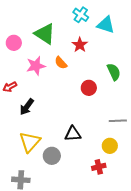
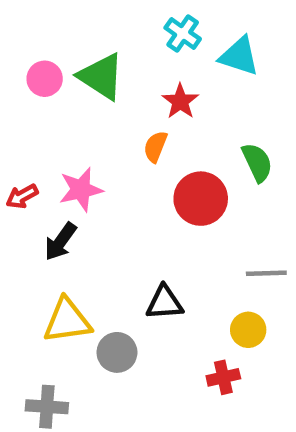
pink circle: (14, 43) -> (45, 79), moved
orange semicircle: (61, 63) -> (155, 147), moved, turned 64
pink star: (36, 66) -> (81, 190), moved
red circle: (89, 88) -> (201, 199), size x1.5
yellow triangle: (30, 142) -> (67, 321), turned 40

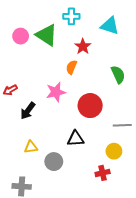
cyan cross: (183, 33) -> (71, 16), moved, turned -35
pink star: (81, 190) -> (56, 92), moved
red circle: (201, 199) -> (90, 106), moved
yellow triangle: (67, 321) -> (31, 147), size x0.6

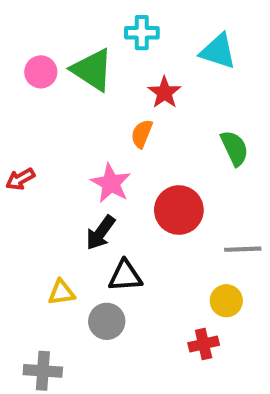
pink star: (56, 92) -> (111, 183), turned -30
black arrow: (28, 111) -> (101, 233), moved
black triangle: (76, 139) -> (125, 276), moved

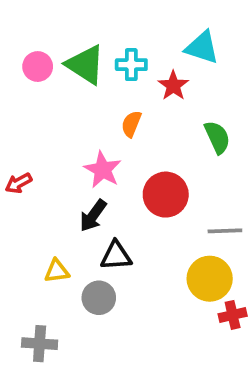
cyan cross: (142, 33) -> (131, 65), moved
red star: (164, 93) -> (173, 86), moved
red arrow: (20, 179) -> (19, 183), moved
yellow circle: (226, 301) -> (210, 279), size x1.5
red cross: (204, 344) -> (233, 315), moved

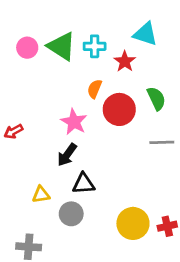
red circle: (166, 195) -> (119, 109), moved
gray line: (225, 231) -> (162, 142), moved
yellow circle: (210, 279) -> (133, 223), moved

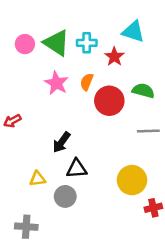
green semicircle: (156, 98) -> (143, 91), turned -50
pink star: (74, 122) -> (56, 83), moved
yellow circle: (133, 223) -> (132, 180), moved

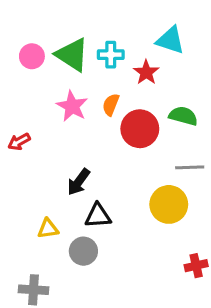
red arrow: (12, 121) -> (19, 142), moved
yellow circle: (132, 180) -> (169, 204), moved

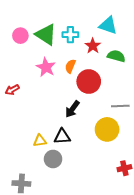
green semicircle: (183, 116) -> (116, 56), moved
black arrow: (79, 182) -> (72, 109), moved
yellow triangle: (48, 229) -> (40, 141), moved

